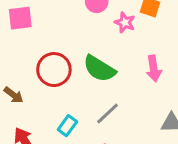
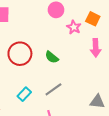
green semicircle: (99, 69) -> (52, 57), size x0.6
pink arrow: (154, 69) -> (96, 48), moved

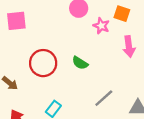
gray line: (53, 89) -> (104, 98), moved

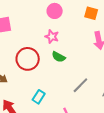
pink star: (101, 26) -> (52, 37), moved

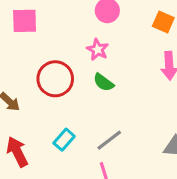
gray line: (80, 85) -> (109, 140), moved

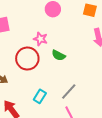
pink star: (98, 50) -> (40, 39), moved

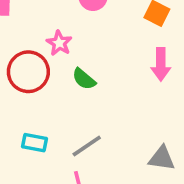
cyan rectangle: (40, 96) -> (34, 143), turned 56

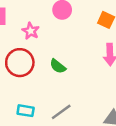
pink star: (59, 43) -> (31, 31), moved

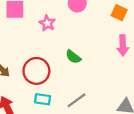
red circle: (20, 63) -> (36, 71), moved

